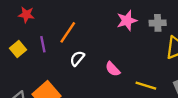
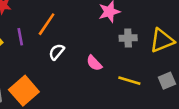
gray cross: (158, 23) -> (128, 38), moved

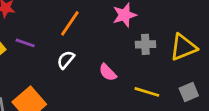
orange line: (47, 24) -> (70, 23), moved
purple line: (20, 37) -> (25, 43), turned -60

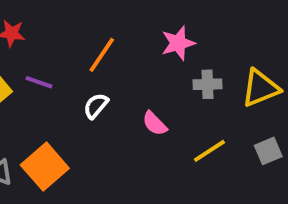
yellow line: (147, 92) -> (209, 151), turned -50

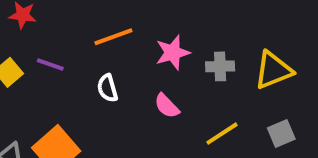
pink star: (178, 43) -> (173, 53), moved
orange line: (102, 55) -> (113, 37), turned 36
white semicircle: (96, 106) -> (107, 88), turned -56

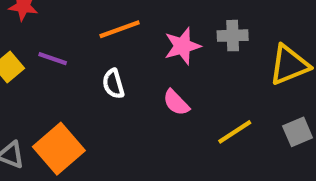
gray cross: (220, 66) -> (233, 36), moved

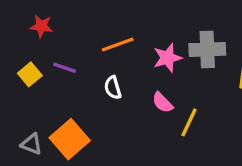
gray cross: (233, 36) -> (207, 49), size x1.5
yellow line: (235, 132) -> (189, 122), moved, turned -32

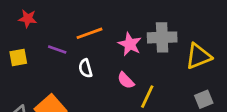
pink star: (167, 58) -> (130, 44), turned -30
purple line: (65, 68) -> (57, 49), moved
yellow square: (30, 74) -> (18, 58), turned 30

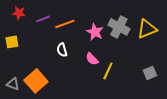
gray cross: (162, 37) -> (119, 27), turned 30
purple line: (57, 49) -> (43, 19), moved, turned -40
yellow triangle: (198, 56) -> (147, 29), moved

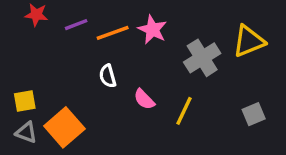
gray cross: (119, 27) -> (202, 58), moved, turned 30
pink star: (95, 32) -> (152, 30), moved
yellow square: (12, 42) -> (25, 101), moved
pink semicircle: (92, 59) -> (144, 99), moved

